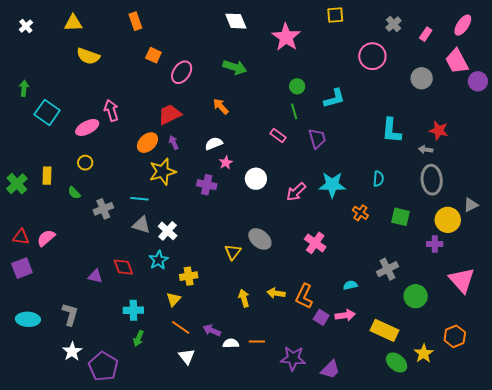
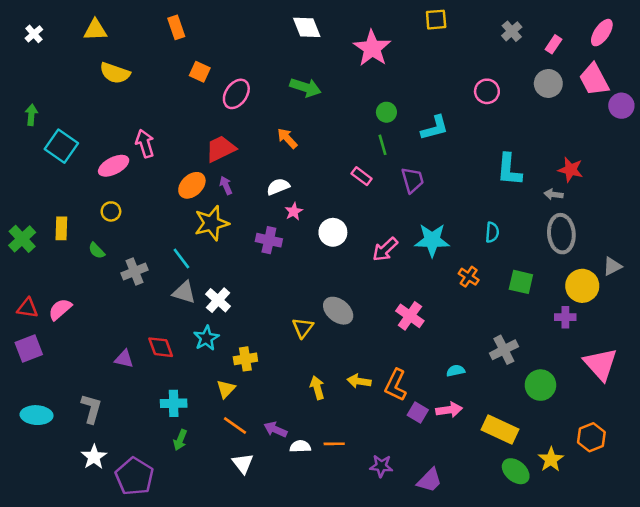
pink circle: (372, 56) -> (487, 91), moved, size x0.7
gray circle: (422, 78) -> (548, 83), moved
cyan line: (139, 199) -> (181, 258), turned 48
purple star: (293, 358) -> (381, 466), size x0.7

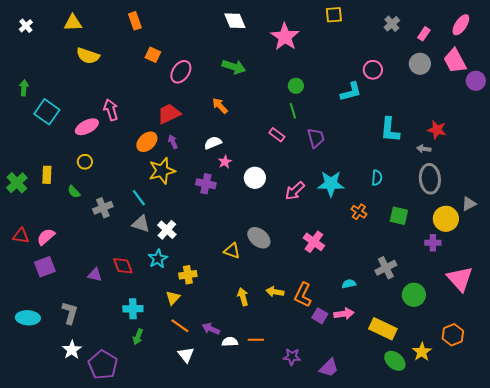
cyan L-shape: (435, 128) -> (351, 92), moved
yellow triangle: (303, 328) -> (232, 251), turned -48
purple square: (29, 349) -> (45, 267), moved

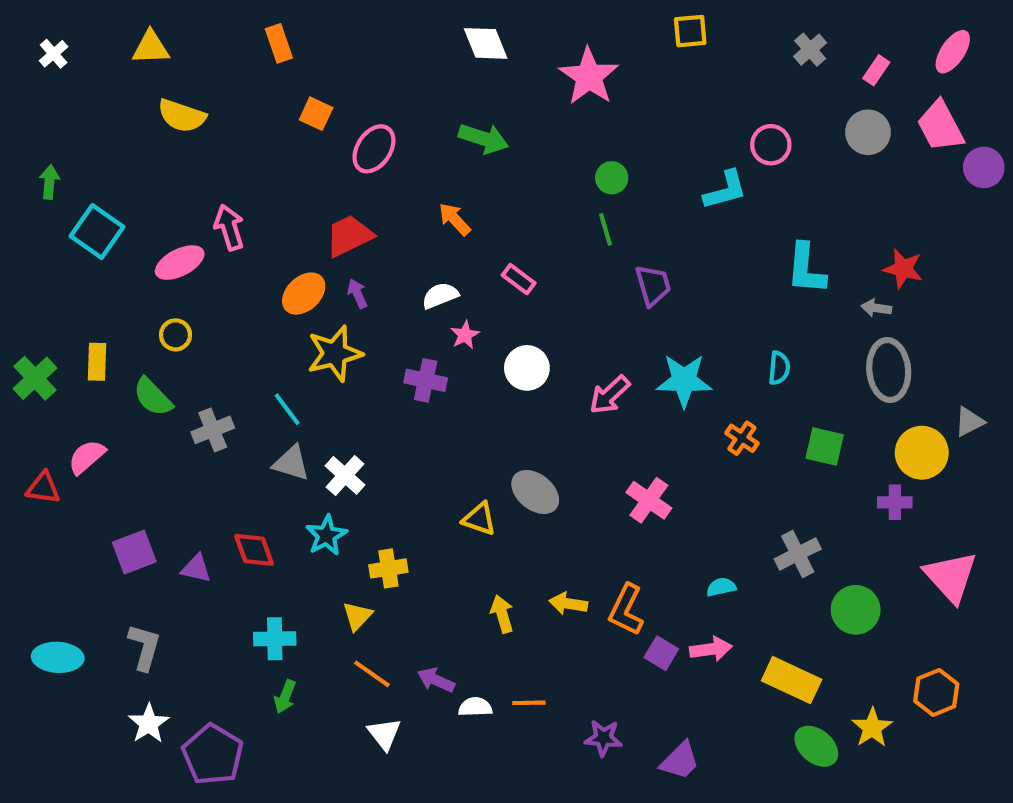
pink rectangle: (277, 135) -> (519, 279), moved
green semicircle: (74, 192) -> (153, 397), size x1.5
pink semicircle: (46, 237) -> (87, 457), moved
purple square: (45, 267) -> (134, 552), moved

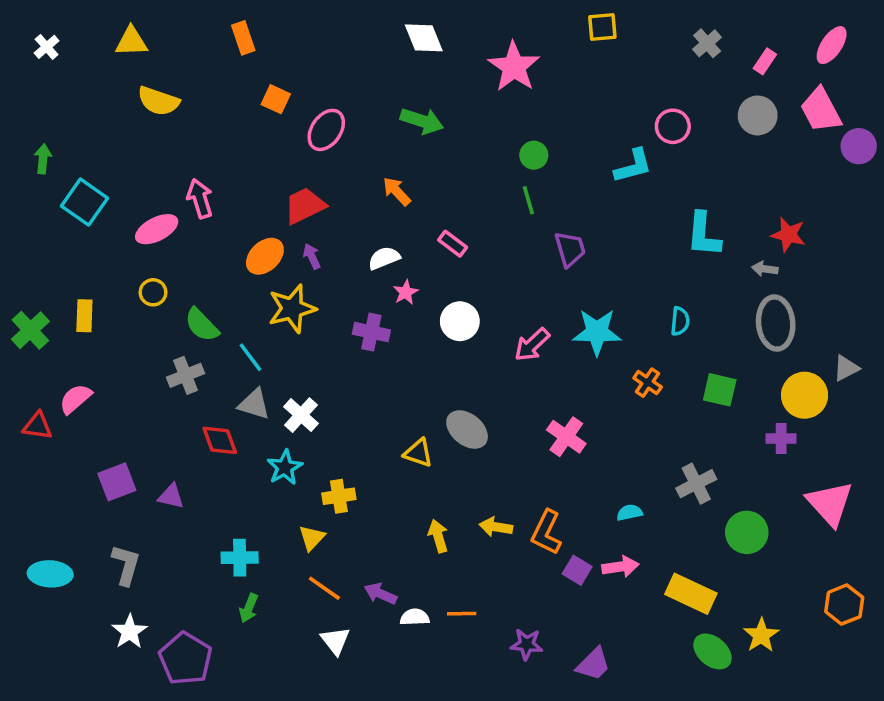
green semicircle: (153, 397) -> (202, 325), moved
red diamond: (254, 550) -> (220, 440), moved
orange hexagon: (936, 692) -> (844, 605), moved

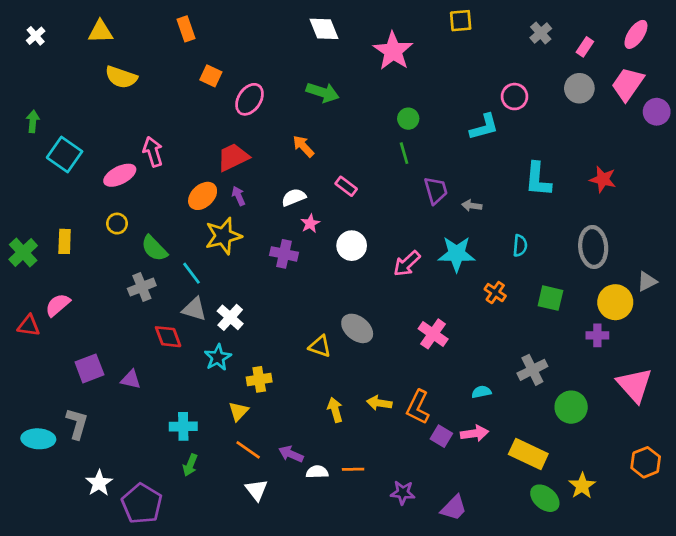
pink trapezoid: (821, 110) -> (628, 84), turned 63
gray arrow: (765, 269) -> (472, 206), moved
gray L-shape: (126, 565) -> (77, 424), moved

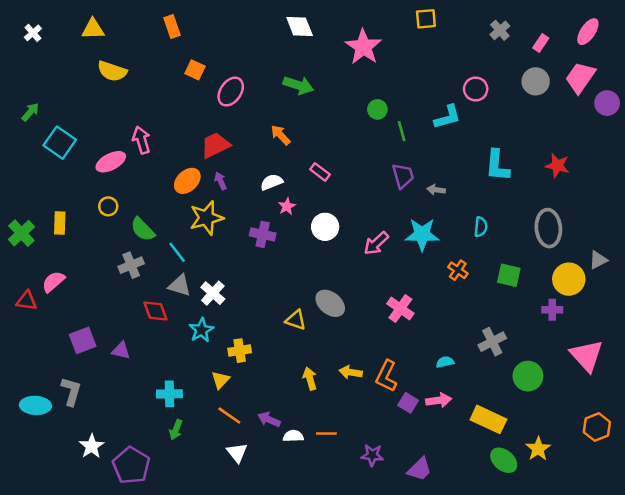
green arrow: (33, 121) -> (30, 112), turned 36
green line: (404, 153) -> (402, 131), moved

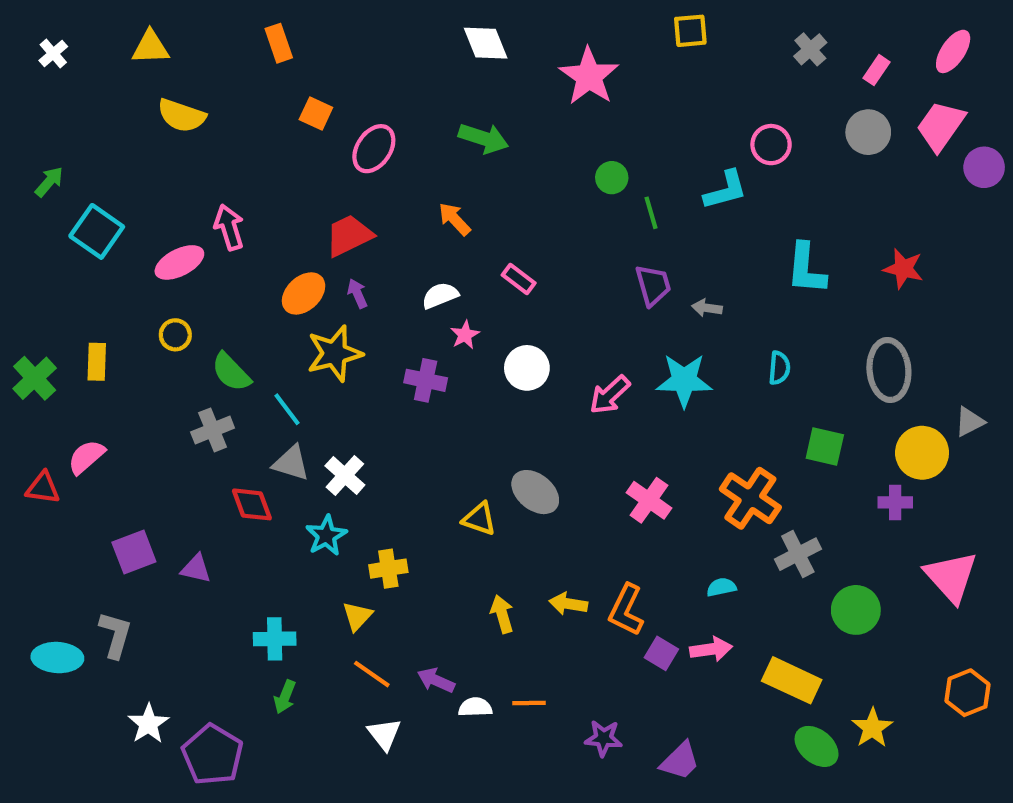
orange cross: (458, 270) -> (750, 498), moved, size x1.8

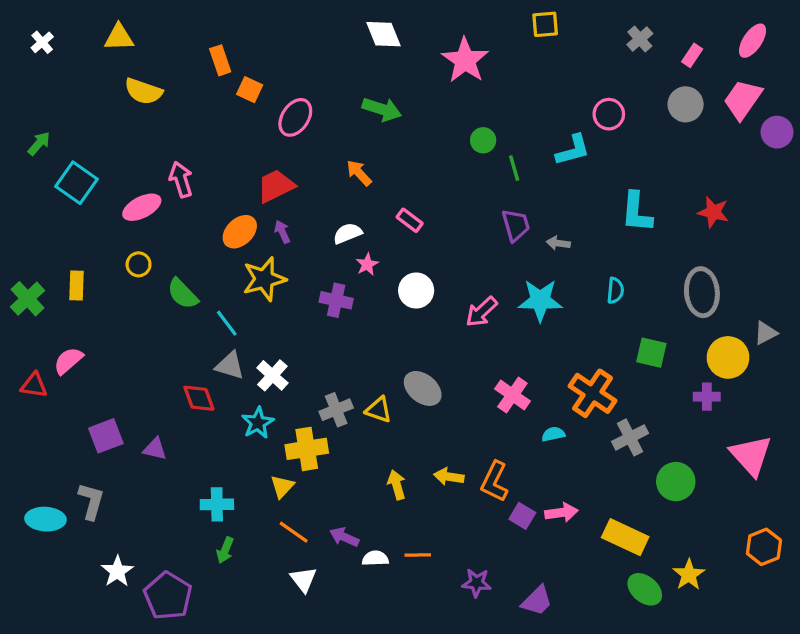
orange rectangle: (279, 43) -> (220, 60), moved
gray cross: (213, 430) -> (336, 410), moved
yellow cross: (388, 569) -> (307, 449), size x1.4
cyan semicircle: (721, 587) -> (553, 434), moved

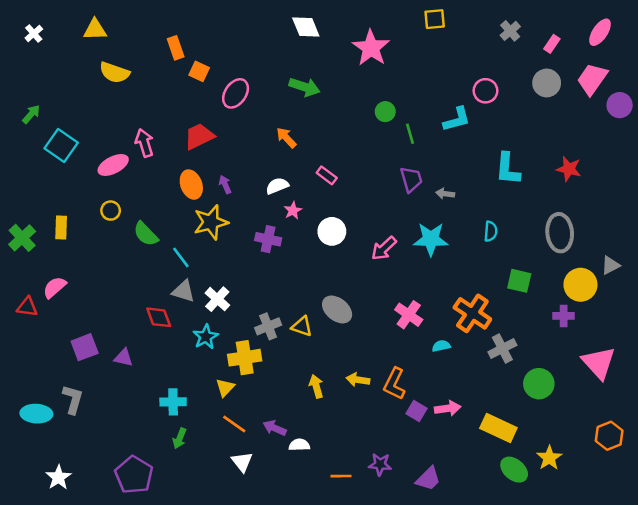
red trapezoid: (276, 186) -> (199, 136), moved
orange ellipse: (240, 232) -> (191, 185), turned -68
orange line: (418, 555) -> (341, 476), moved
white star: (117, 571) -> (59, 477), moved

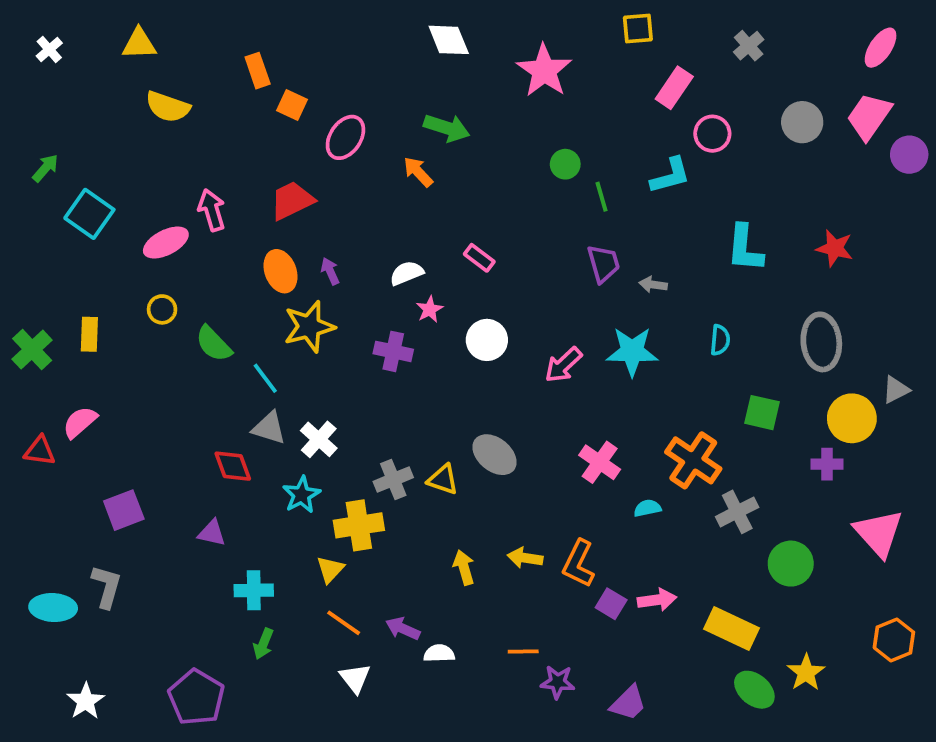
pink rectangle: (552, 44) -> (674, 88), moved, size x1.5
orange arrow: (286, 138) -> (418, 172), moved
purple triangle: (124, 358) -> (212, 533), moved
orange line: (341, 476) -> (523, 651), moved

